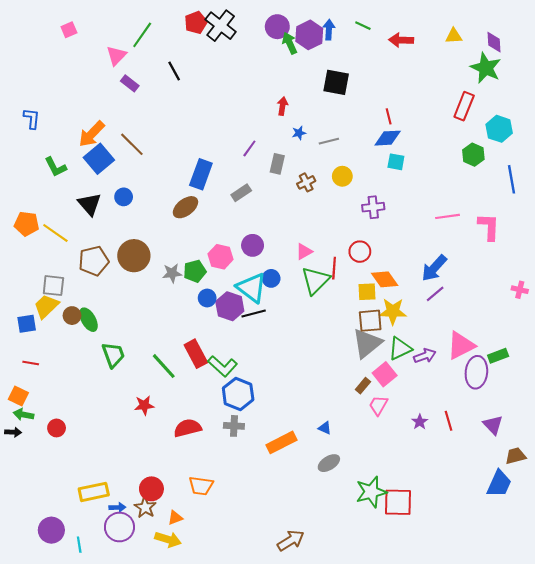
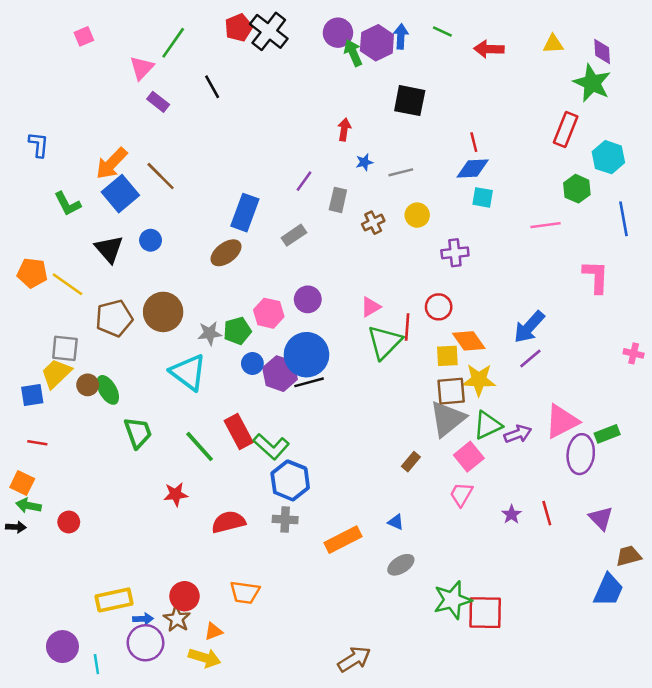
pink line: (448, 216) -> (546, 225), moved
blue circle: (271, 278) -> (307, 355), moved, size x2.0
cyan triangle: (252, 288) -> (188, 372), moved
brown rectangle: (363, 386) -> (411, 462), moved

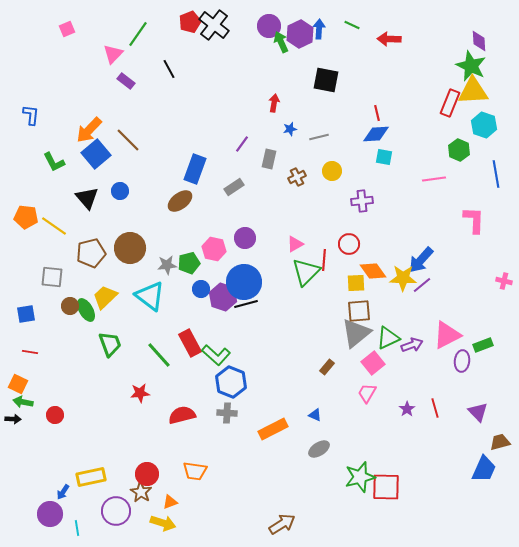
yellow triangle: (553, 44) -> (473, 91), moved, size x1.8
yellow trapezoid: (56, 374) -> (105, 297), moved
yellow star: (479, 380) -> (403, 278), moved
purple ellipse: (581, 454) -> (462, 361), size x0.7
blue arrow: (143, 619) -> (63, 492), moved, turned 126

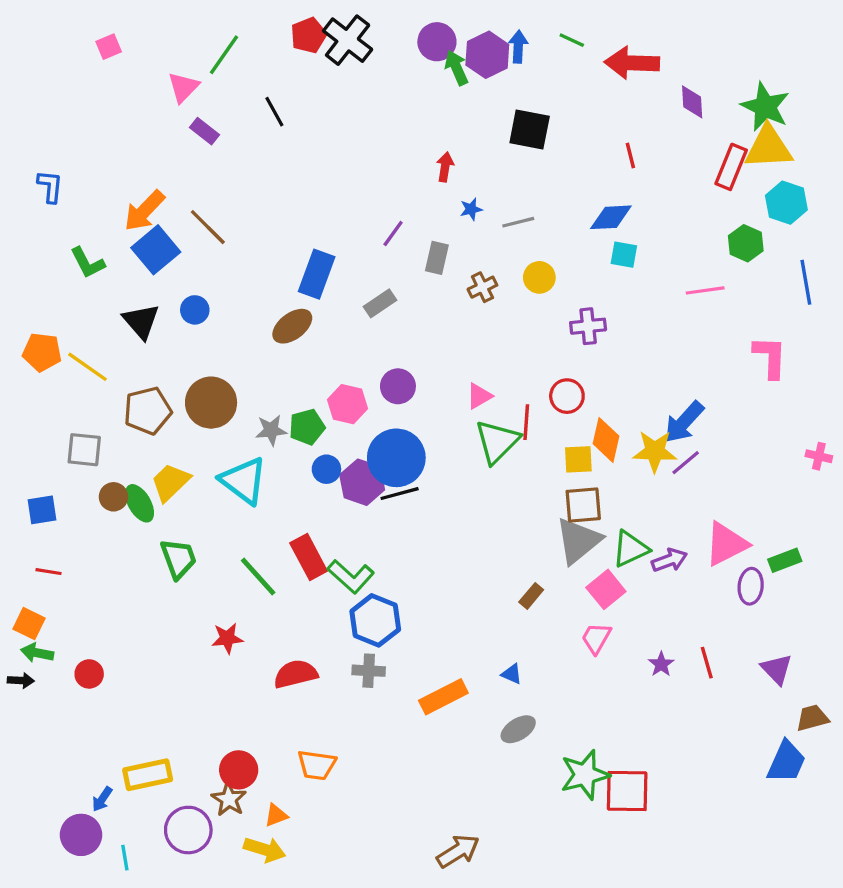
red arrow: (389, 39) -> (632, 63), size x1.4
purple diamond: (479, 41) -> (692, 102), moved
red line: (377, 113) -> (630, 156), moved
orange diamond: (373, 271) -> (606, 440), turned 48

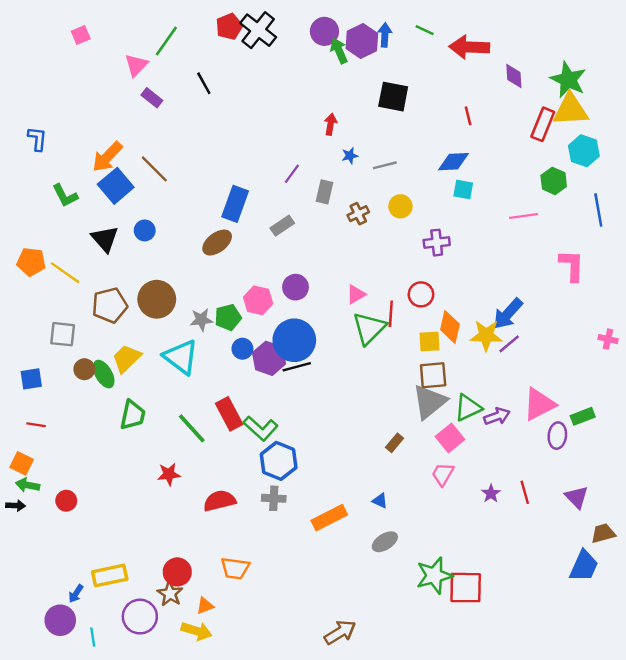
green trapezoid: (179, 559) -> (133, 415), turned 32

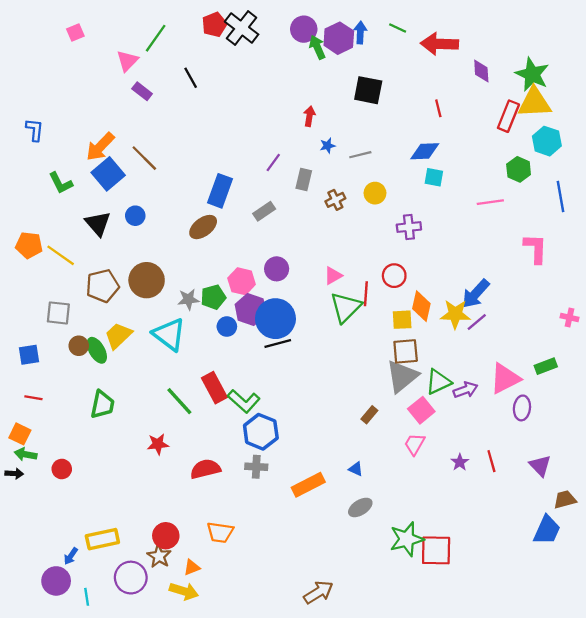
purple hexagon: (269, 358) -> (251, 310), moved
green trapezoid: (133, 415) -> (102, 405), moved
green rectangle: (583, 416) -> (546, 366), moved

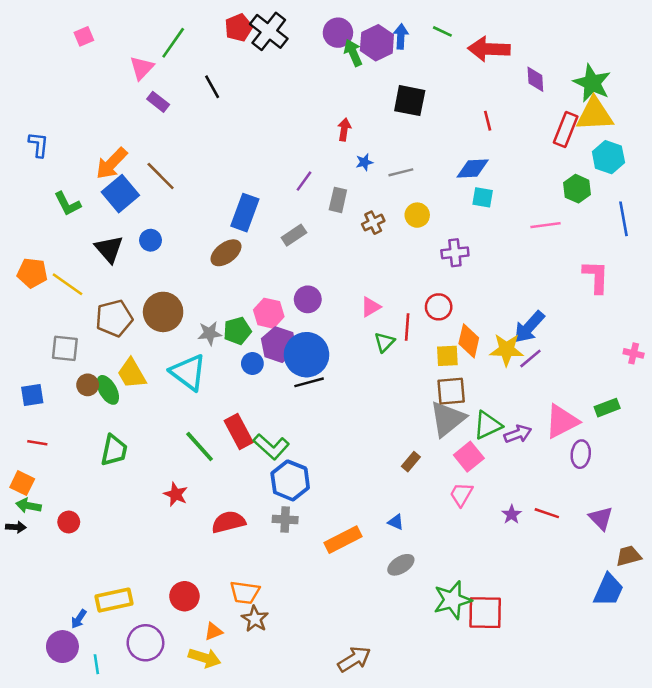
green triangle: (346, 307) -> (384, 342), size x0.6
yellow trapezoid: (118, 336) -> (132, 374), turned -76
red star: (158, 444) -> (176, 494), turned 30
red line: (491, 461) -> (547, 513), turned -55
brown star: (159, 556) -> (255, 619), moved

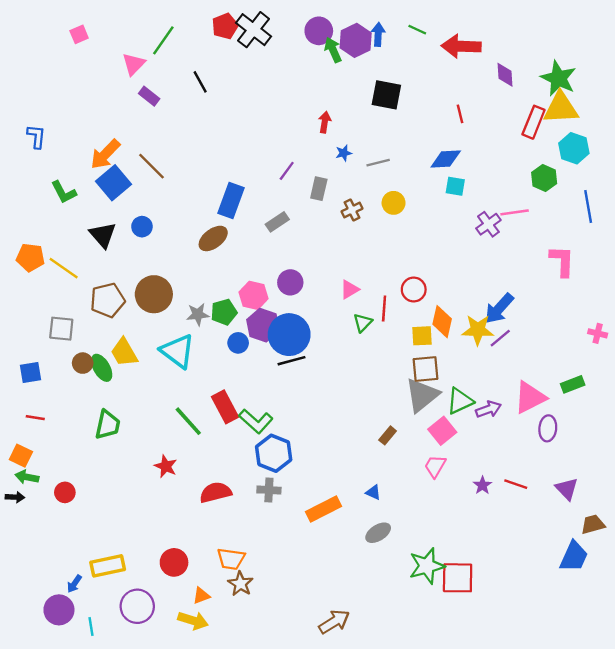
purple cross: (455, 253) -> (488, 224), moved, turned -30

